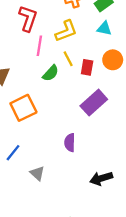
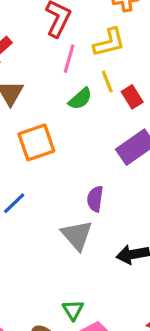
red rectangle: (87, 67) -> (132, 97), turned -49
gray triangle: (37, 173) -> (77, 235), moved, size x1.5

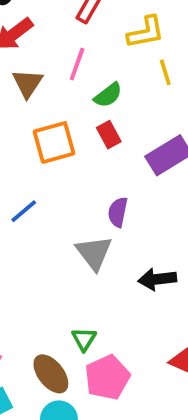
pink line: (69, 59) -> (77, 64), moved
yellow line: (107, 82) -> (165, 72), moved
red rectangle: (132, 97) -> (109, 135), moved

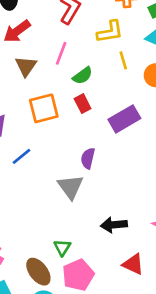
black arrow: (157, 279) -> (114, 225), moved

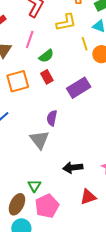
yellow line: (123, 60) -> (85, 44), moved
red triangle: (133, 264) -> (88, 197), turned -42
brown ellipse: (38, 272) -> (17, 204), turned 65

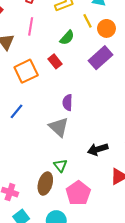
green semicircle: (46, 56) -> (67, 38), moved
purple rectangle: (79, 88) -> (100, 58), moved
green triangle: (34, 186) -> (60, 165), moved
brown ellipse: (17, 204) -> (45, 183), moved

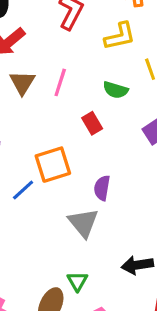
pink line: (31, 26) -> (60, 82), moved
green semicircle: (67, 38) -> (116, 90), turned 56
orange square: (26, 71) -> (53, 165), moved

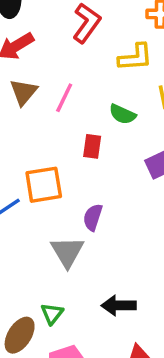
red rectangle: (92, 123) -> (92, 146), turned 30

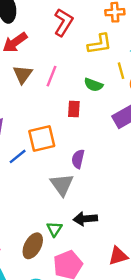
black arrow: (119, 306) -> (85, 219), moved

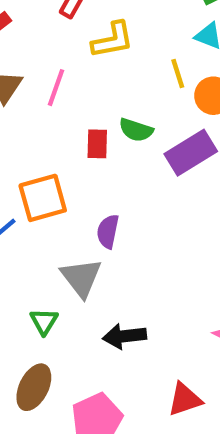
yellow L-shape: (100, 44) -> (113, 40), moved
green semicircle: (93, 85) -> (136, 130), moved
green triangle: (54, 229) -> (44, 321), moved

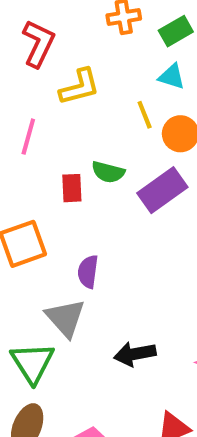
green triangle: (44, 321) -> (32, 363), size x1.6
black arrow: (125, 336) -> (135, 354), moved

